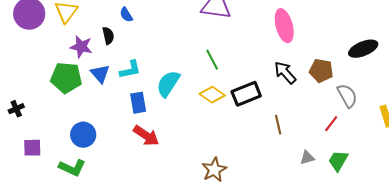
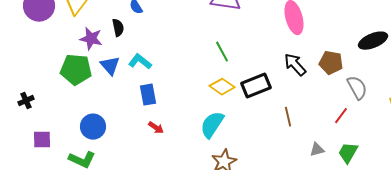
cyan L-shape: (130, 70) -> (140, 62), turned -130
cyan semicircle: (168, 84) -> (212, 125), moved
red arrow: (146, 136) -> (156, 128), size x0.6

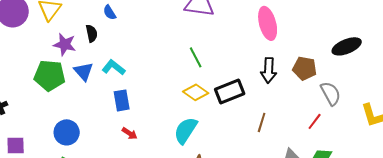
black arrow: (295, 65) -> (269, 70), turned -135
brown line: (288, 117) -> (262, 122), turned 30

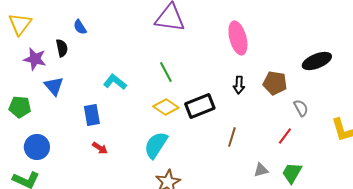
cyan L-shape: (114, 67) -> (115, 82), moved
black arrow: (269, 70) -> (239, 85), size x0.7
green pentagon: (50, 75) -> (20, 107), moved, size x0.7
gray semicircle: (331, 93) -> (301, 108), size x0.7

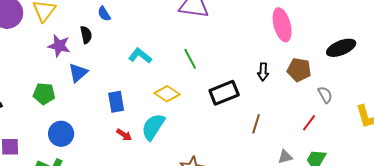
pink ellipse: (238, 38) -> (282, 25), moved
cyan L-shape: (115, 82) -> (140, 56), moved
blue triangle: (54, 86) -> (78, 73), turned 30
yellow diamond: (166, 107) -> (167, 94), moved
cyan semicircle: (156, 145) -> (153, 127), moved

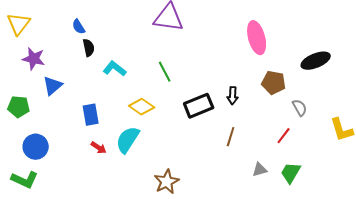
black semicircle: (86, 35) -> (89, 48), moved
black arrow: (263, 72) -> (233, 96), moved

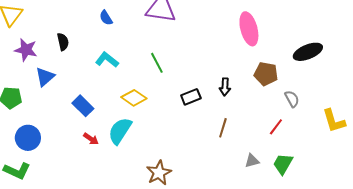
blue semicircle: (79, 27) -> (106, 18), moved
black semicircle: (89, 48) -> (63, 42), moved
black rectangle: (199, 106) -> (191, 97), size x0.7
blue rectangle: (91, 115) -> (83, 106), turned -35

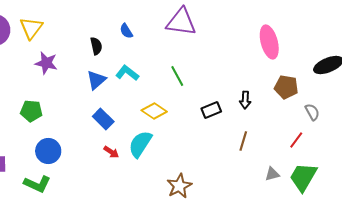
black semicircle: (63, 42) -> (96, 46), moved
blue triangle: (45, 77) -> (96, 80), moved
green trapezoid: (283, 164) -> (303, 177), size x1.4

